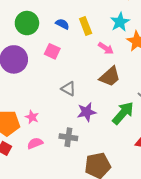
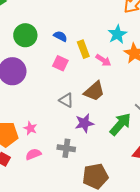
yellow rectangle: (86, 26) -> (83, 49), moved
pink square: (52, 51) -> (60, 63), moved
brown trapezoid: (110, 77) -> (94, 91), moved

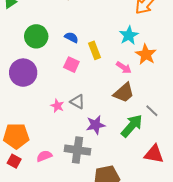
pink arrow: (103, 60) -> (124, 68), moved
brown trapezoid: (94, 91) -> (124, 93), moved
pink star: (30, 128) -> (57, 106), moved
gray cross: (66, 148) -> (77, 150), size x1.4

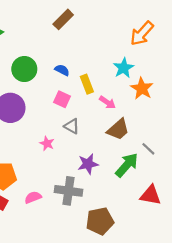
pink arrow: (124, 68) -> (107, 102), moved
gray triangle: (77, 102) -> (72, 126), moved

